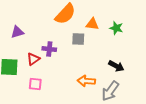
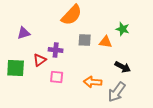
orange triangle: (92, 24) -> (106, 42), moved
pink square: (35, 84) -> (57, 77), moved

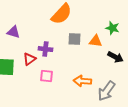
purple triangle: (24, 33) -> (13, 32), turned 32
black arrow: (123, 67) -> (115, 57), moved

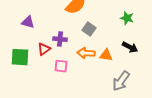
gray square: (74, 39) -> (89, 29), turned 32
orange triangle: (95, 41) -> (106, 55), moved
orange arrow: (82, 81) -> (86, 53), moved

